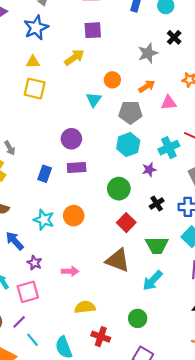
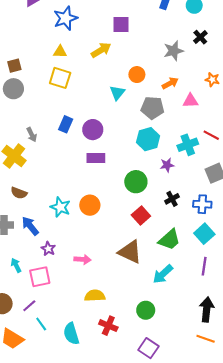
blue rectangle: (45, 174) -> (66, 124), moved
green trapezoid: (157, 245) -> (169, 240), turned -45

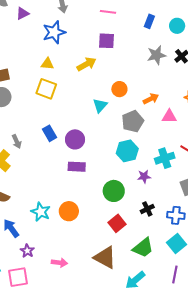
gray star: (174, 51) -> (157, 55), moved
gray pentagon: (152, 108) -> (133, 121), turned -30
blue rectangle: (66, 124) -> (49, 133), turned -56

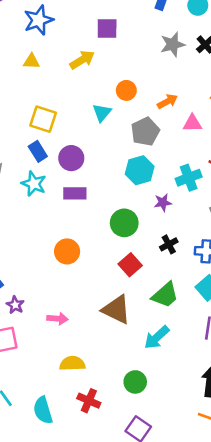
yellow square: (46, 89) -> (43, 119), moved
cyan star: (41, 212) -> (34, 184), moved

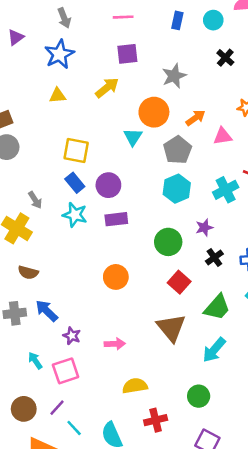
gray star: (173, 44) -> (174, 76), moved
orange circle: (126, 90) -> (154, 112), size x1.5
purple star: (163, 203) -> (204, 227), moved
brown triangle: (116, 310) -> (171, 328), turned 32
red cross: (89, 401) -> (156, 420), turned -30

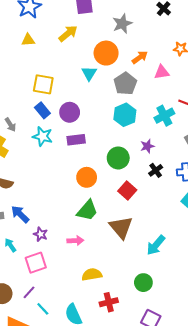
orange circle: (116, 277) -> (87, 177), moved
green trapezoid: (217, 307) -> (87, 210), moved
cyan arrow: (35, 360) -> (10, 245), moved

